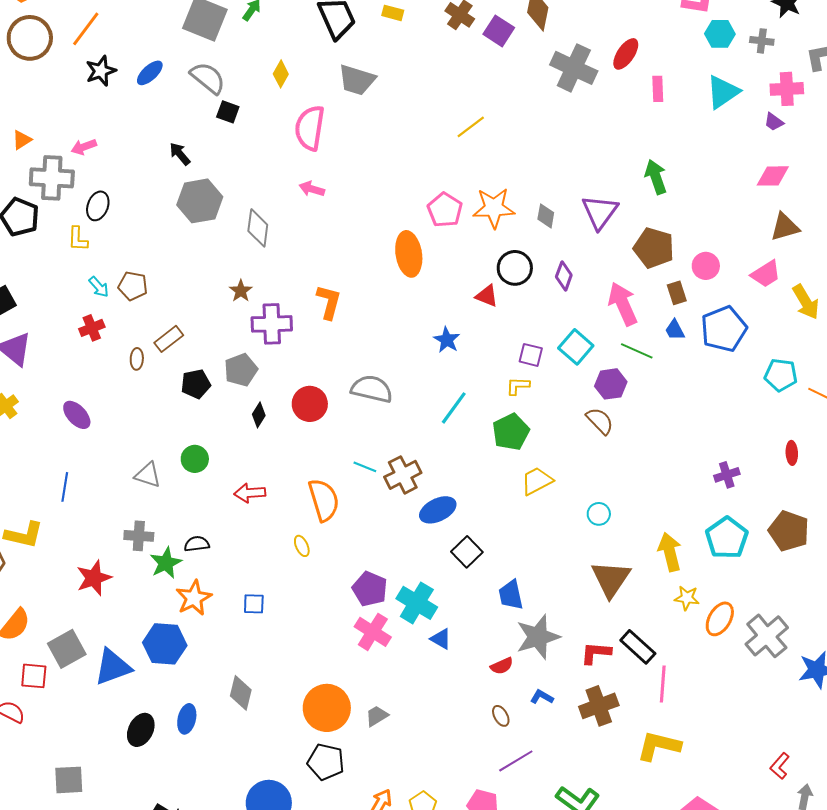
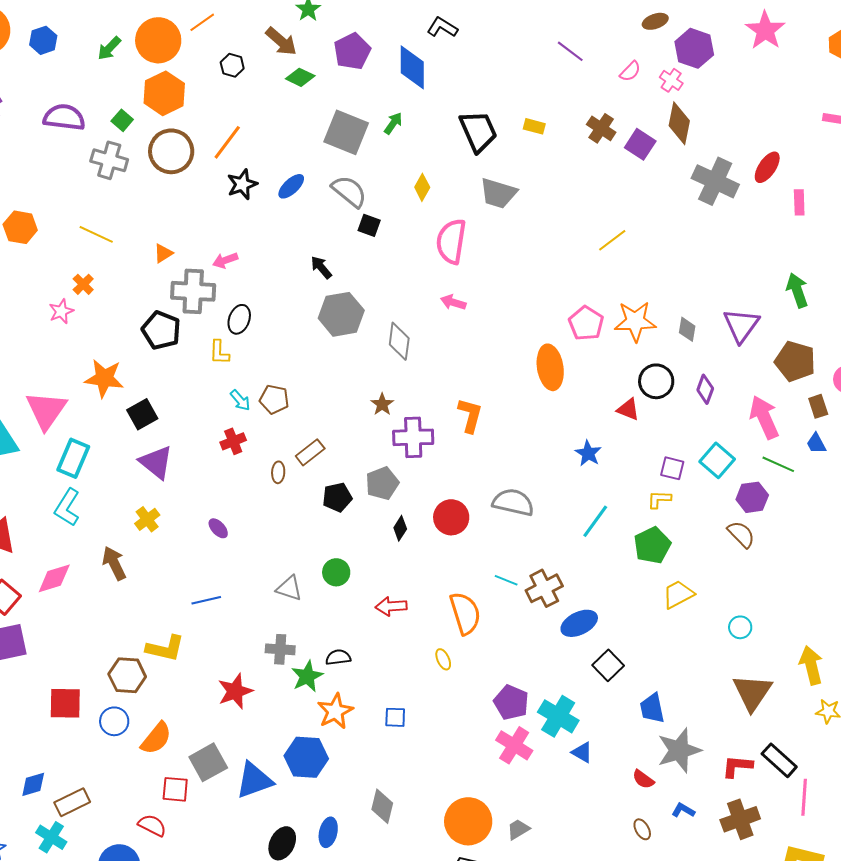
purple ellipse: (77, 415) -> (218, 528), size x0.7
blue line: (65, 487) -> (206, 600), turned 68
red semicircle: (502, 666) -> (643, 779), turned 60

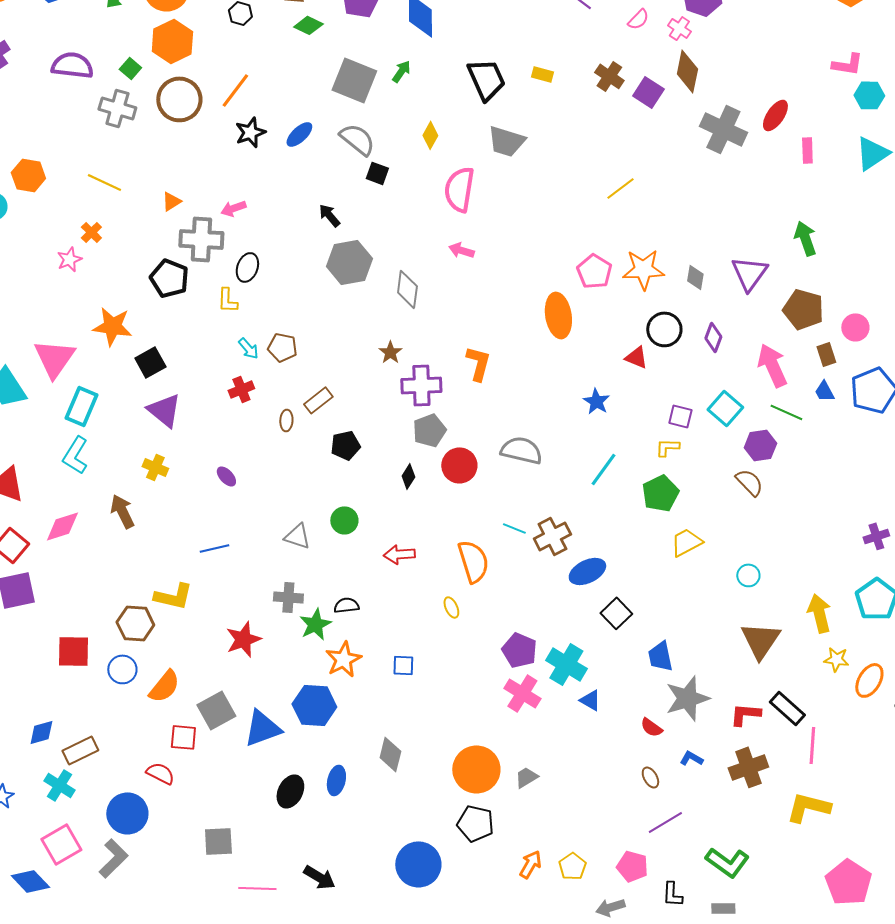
gray pentagon: (382, 483) -> (429, 430), moved
yellow cross: (147, 519) -> (155, 467), turned -30

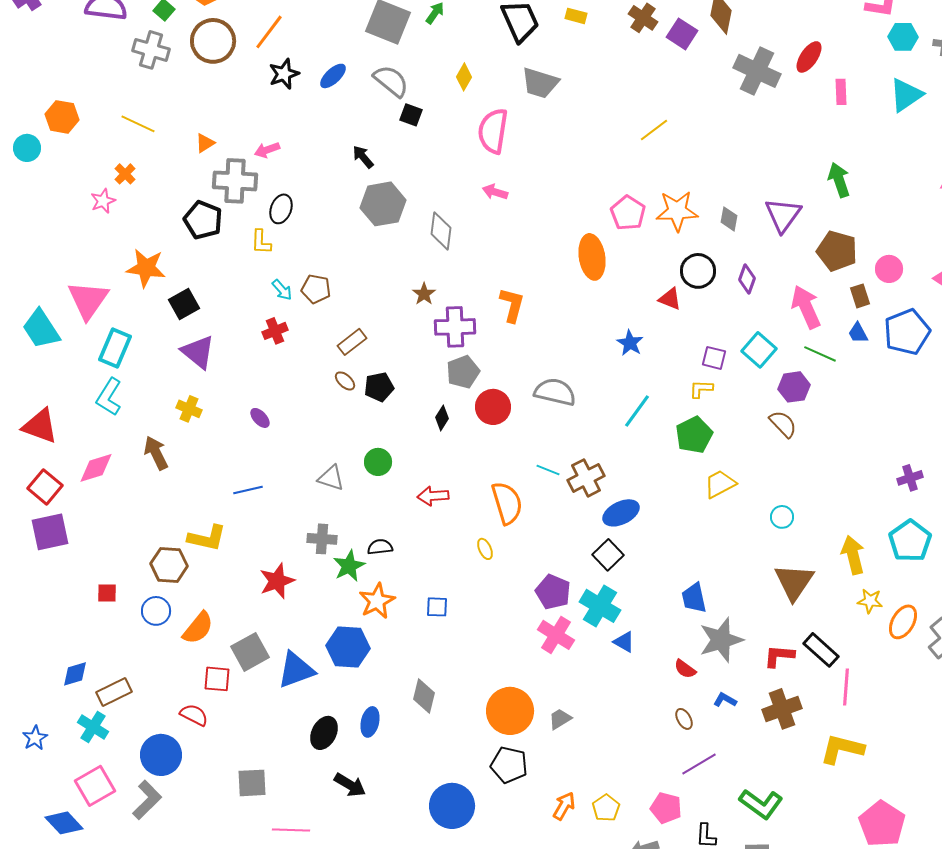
brown ellipse: (286, 420) -> (345, 381), moved, turned -50
black square: (616, 613) -> (608, 555), moved
red square: (73, 651) -> (107, 593), size x0.6
black arrow: (319, 877) -> (350, 785), moved

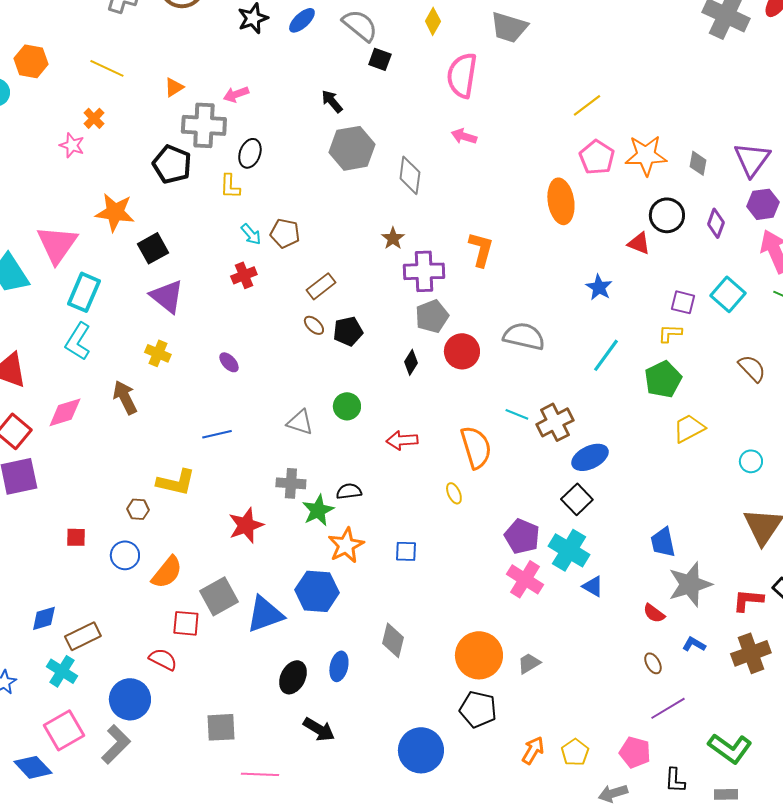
yellow line: (654, 130) -> (587, 105), moved
pink star: (103, 201) -> (72, 145), turned -30
purple hexagon: (794, 387) -> (763, 204), moved
brown hexagon: (169, 565) -> (138, 509), size x0.6

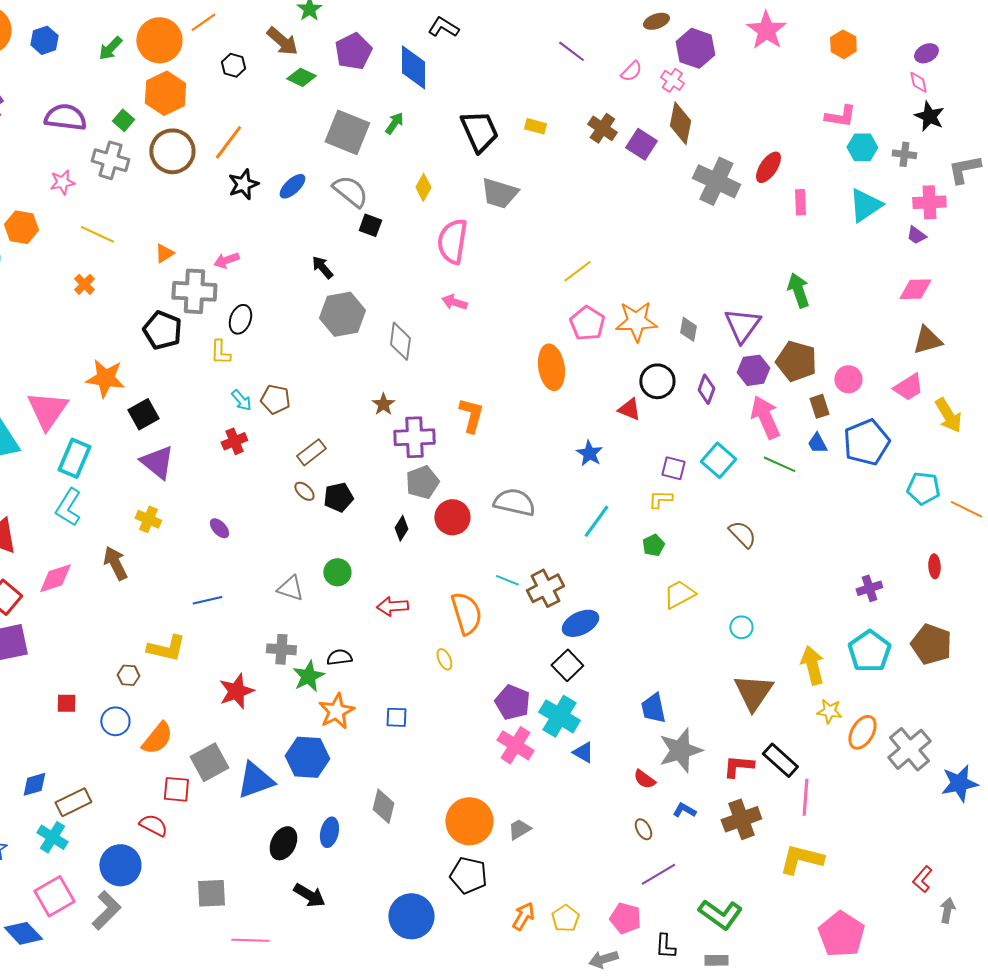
pink star: (72, 145) -> (62, 182), moved, turned -30
green pentagon: (663, 379) -> (653, 545), size x0.6

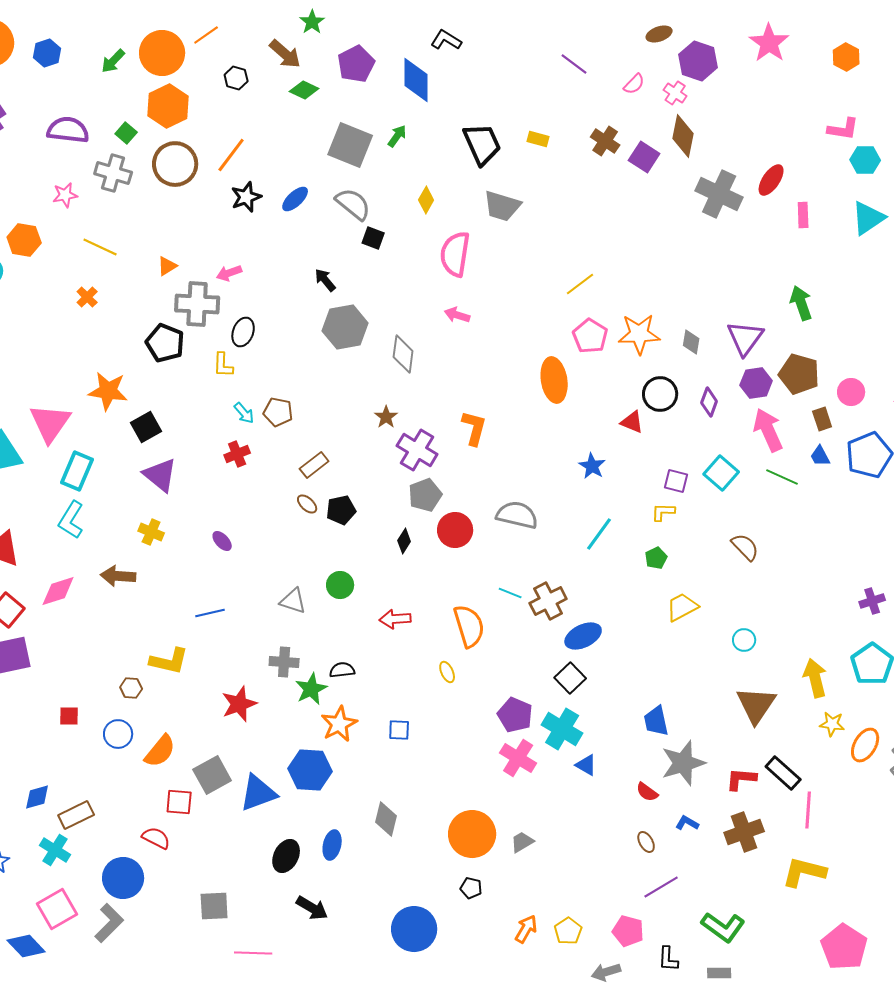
purple cross: (414, 437) -> (417, 450), turned 33
brown arrow: (115, 563) -> (118, 576), turned -60
black pentagon: (468, 875) -> (471, 888), size x0.6

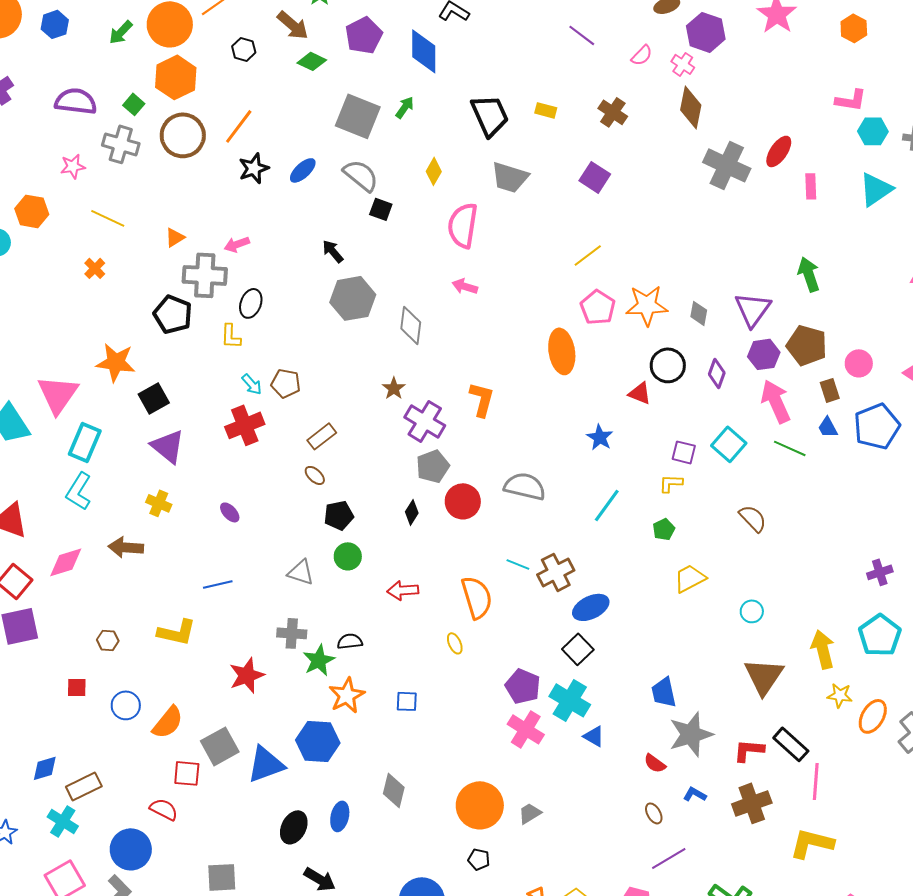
purple square: (644, 157) -> (595, 177), moved
red cross: (237, 454) -> (245, 425), size x1.5
black pentagon: (341, 510) -> (339, 515), moved
brown hexagon: (131, 688) -> (108, 640), moved

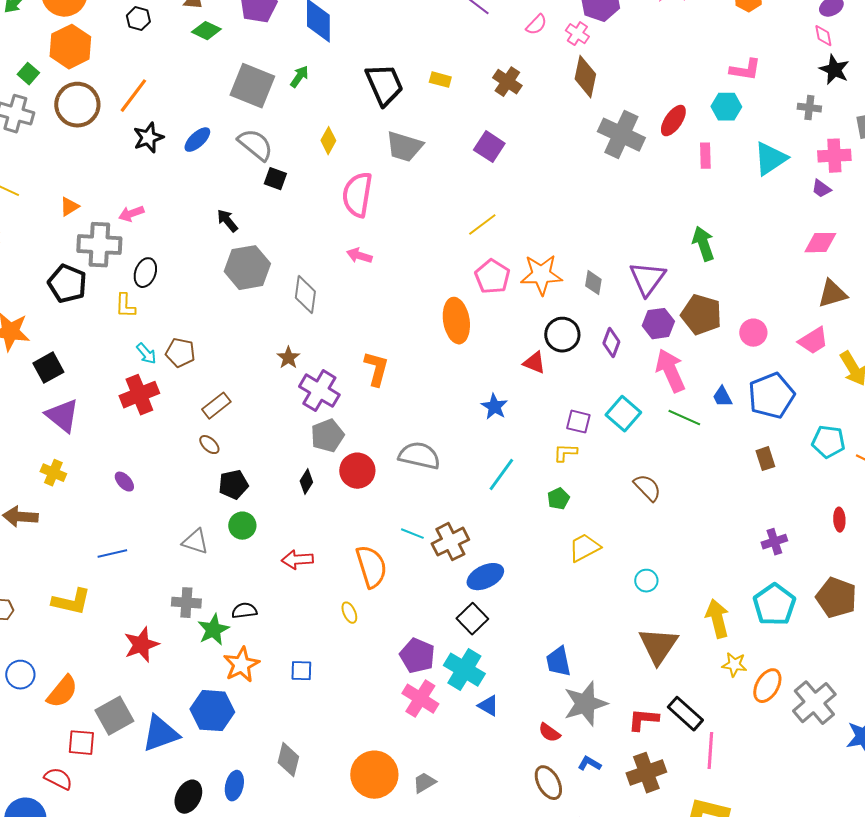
cyan hexagon: (873, 131) -> (726, 107), moved
brown rectangle: (830, 390) -> (765, 459), moved
brown ellipse: (654, 813) -> (548, 783), size x1.6

